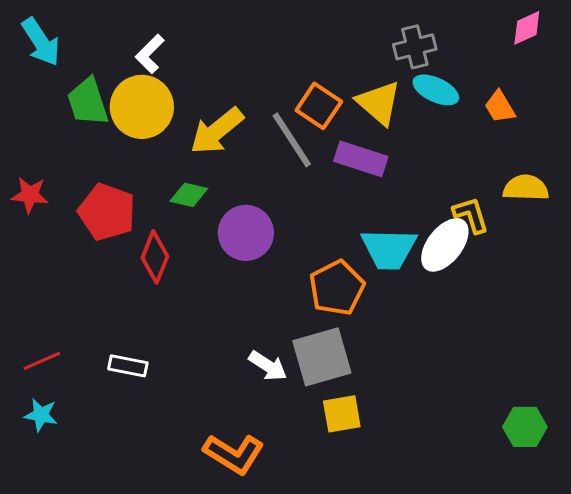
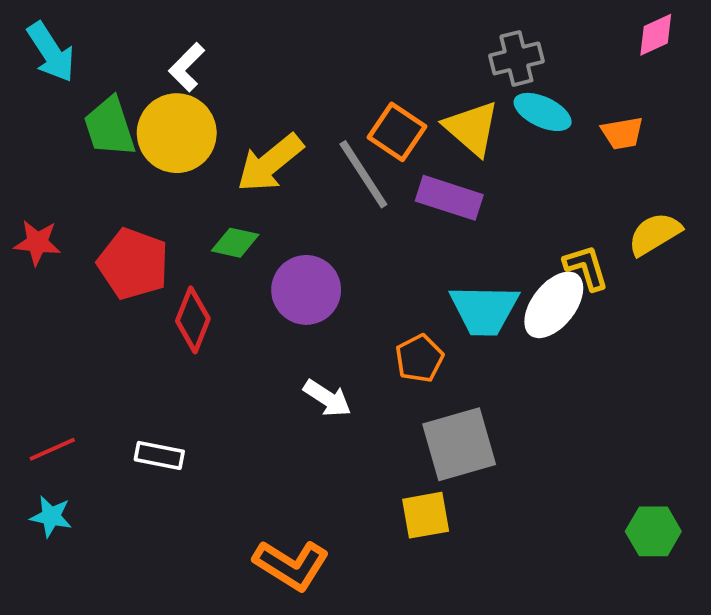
orange trapezoid: (500, 107) -> (622, 133), turned -69
yellow semicircle: (526, 188) -> (655, 234), turned -33
orange pentagon: (337, 288) -> (419, 358), size x0.7
gray square: (322, 357) -> (459, 444), moved
white arrow: (268, 366) -> (327, 398), moved

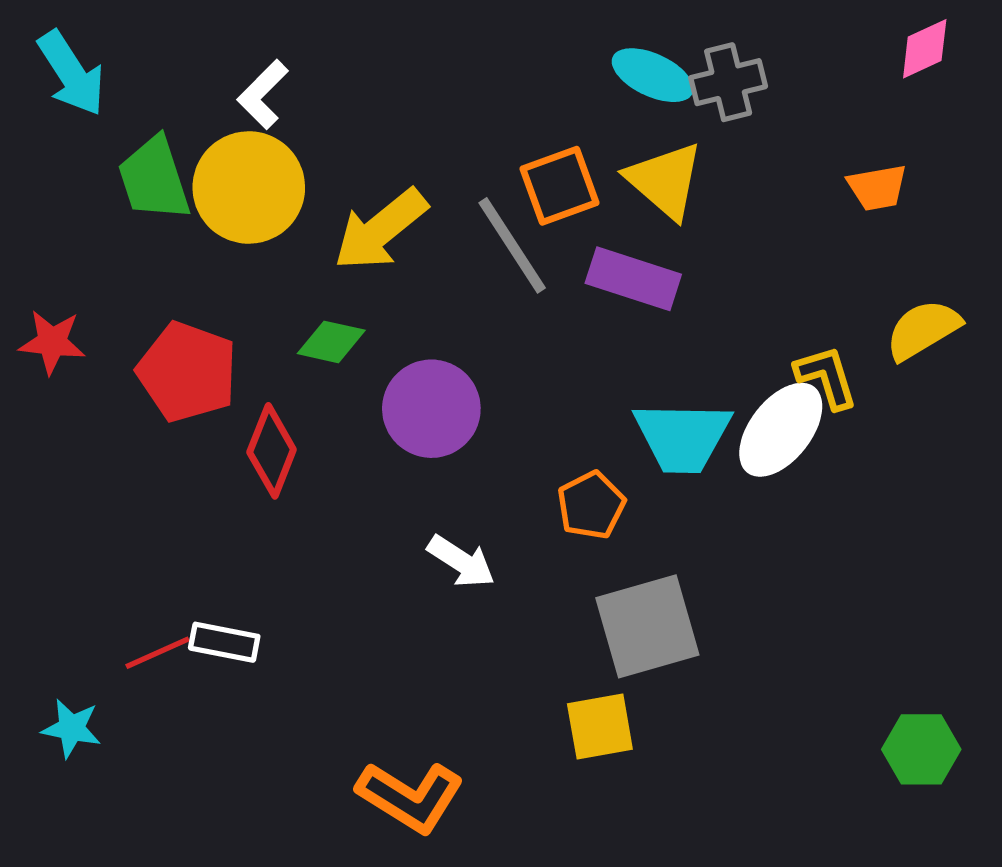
cyan ellipse: (543, 112) -> (653, 75), moved
orange square: (397, 132) -> (560, 186), turned 36
red line: (52, 449) -> (157, 653), moved

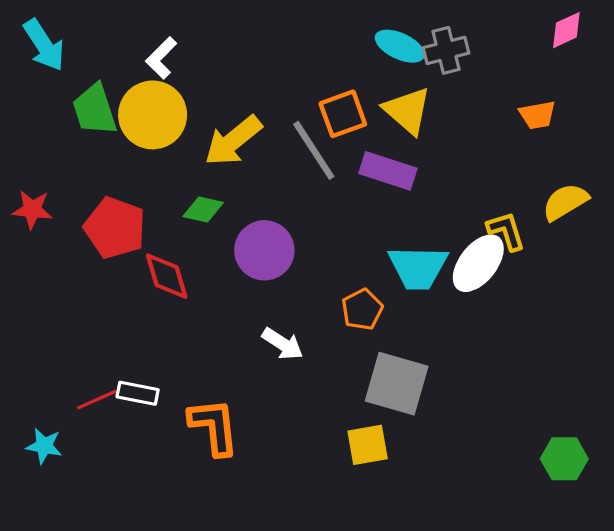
red diamond: (272, 451) -> (167, 276), turned -38
gray square: (647, 626) -> (397, 384), turned 32
orange L-shape: (410, 797) -> (214, 427), moved, turned -128

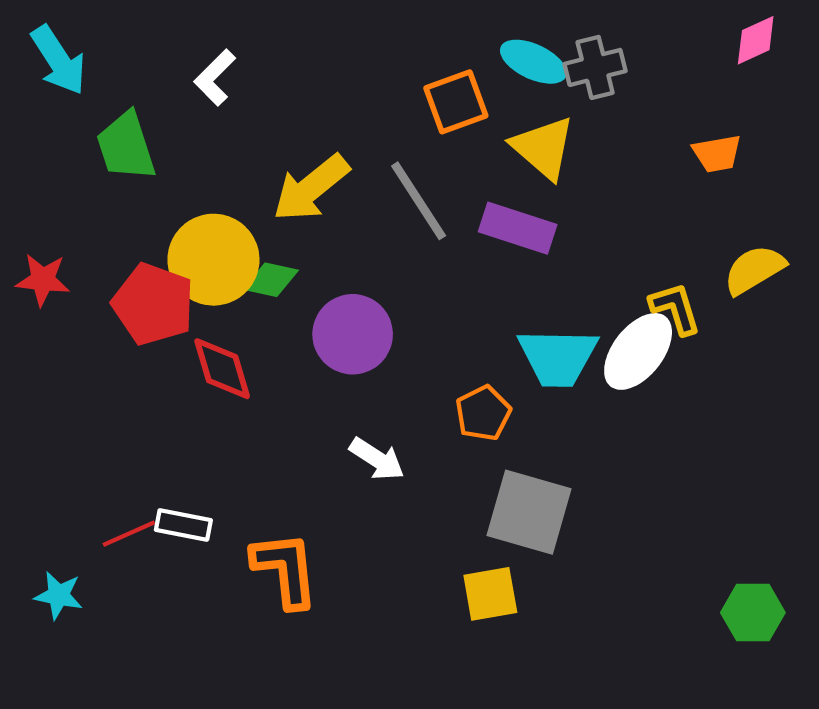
orange square: (343, 114) -> (456, 102), moved
yellow circle: (153, 115) -> (213, 260), moved

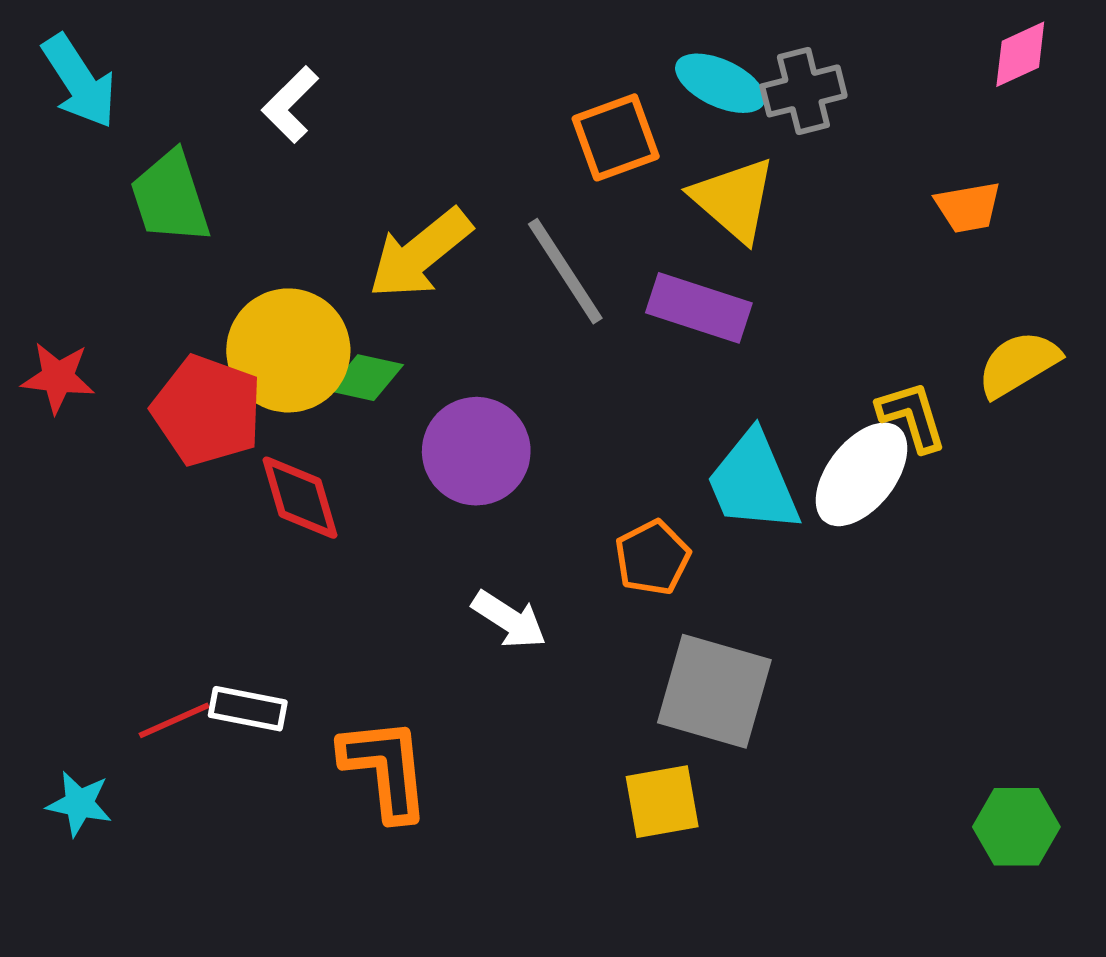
cyan trapezoid: (558, 357) -> (753, 482), turned 66

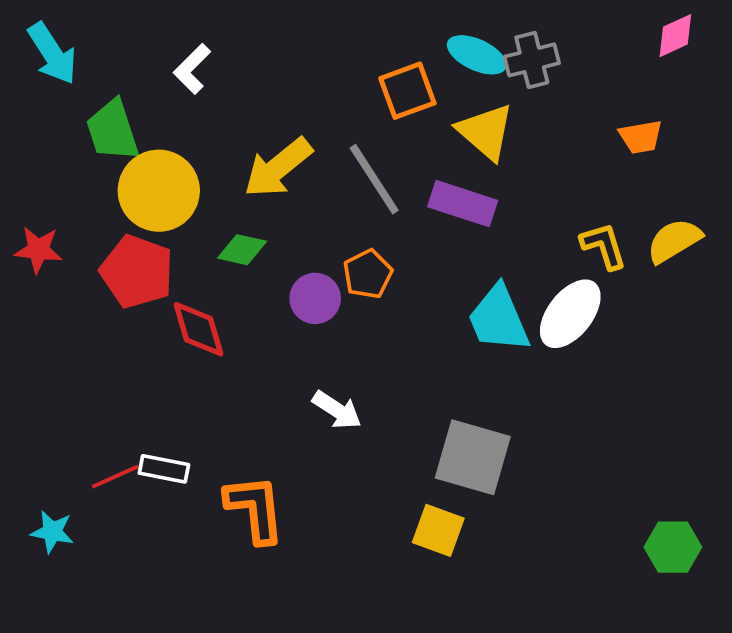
yellow circle: (288, 350) -> (159, 191), moved
yellow L-shape: (912, 416) -> (604, 246), moved
purple circle: (476, 451) -> (315, 298), size x0.7
orange pentagon: (652, 558) -> (368, 274), moved
yellow square: (662, 802) -> (438, 530), turned 30

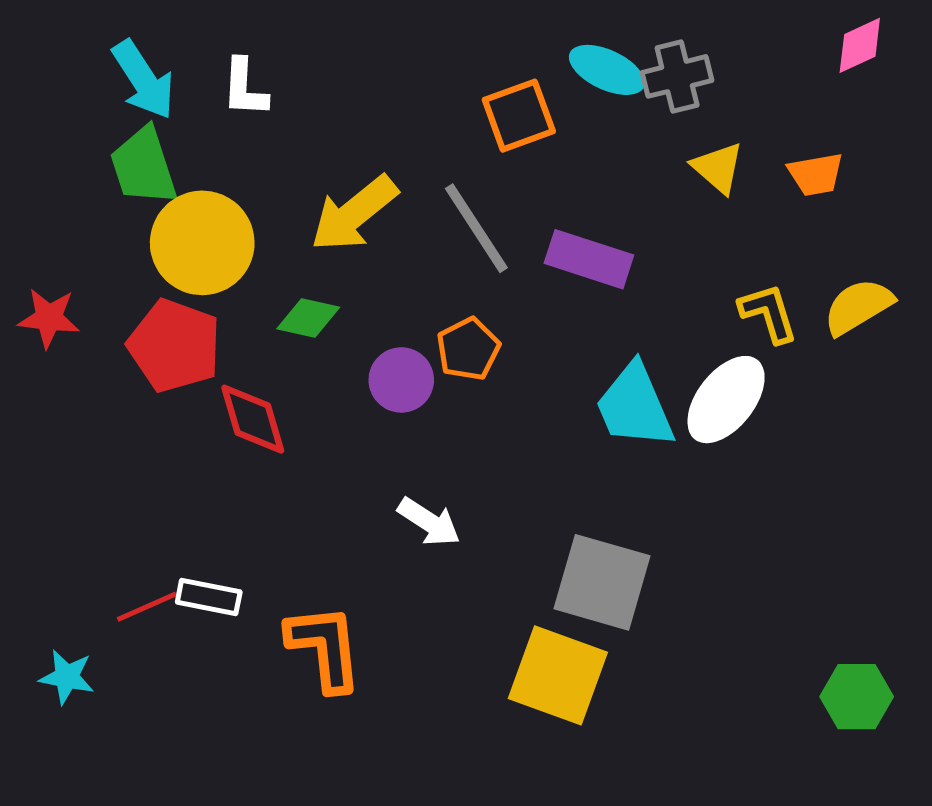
cyan arrow: (52, 54) -> (143, 80), moved
white L-shape: (192, 69) -> (245, 88), turned -42
yellow triangle: (486, 132) -> (718, 168), moved, size x0.7
yellow square: (438, 530) -> (558, 675), size x1.5

